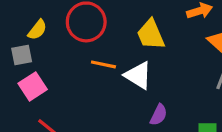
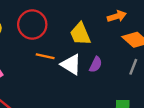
purple semicircle: (159, 115) -> (96, 64), moved

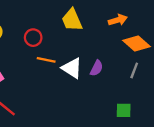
red circle: (32, 25) -> (33, 38), moved, size x0.6
yellow trapezoid: (80, 34) -> (72, 20), moved

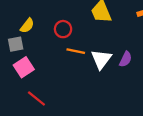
white triangle: (72, 68) -> (101, 59), turned 35

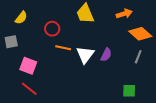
yellow semicircle: (27, 26) -> (21, 18), moved
pink square: (24, 67) -> (28, 66), moved, turned -36

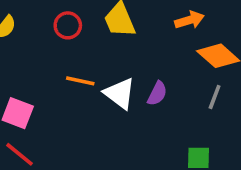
red circle: (52, 29) -> (68, 25), moved
white triangle: (85, 55) -> (120, 93), turned -30

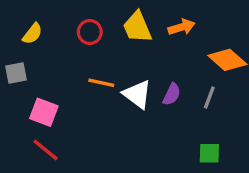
orange arrow: (190, 20) -> (182, 27), moved
gray line: (215, 97) -> (209, 98), moved

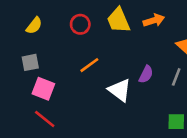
gray square: (16, 73) -> (30, 62), moved
orange line: (101, 83) -> (89, 65), turned -48
white triangle: (137, 94) -> (120, 90), moved

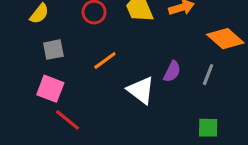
gray square: (30, 62) -> (53, 50), moved
red line: (45, 119) -> (67, 120), moved

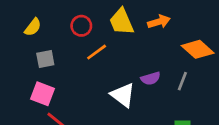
orange line: (105, 61) -> (97, 52), moved
purple semicircle: (172, 71) -> (151, 78), turned 48

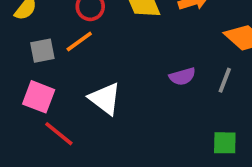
orange line: (97, 52) -> (79, 41), moved
white triangle: (123, 95) -> (105, 99), moved

